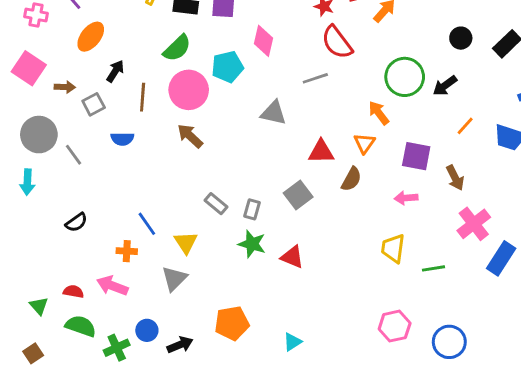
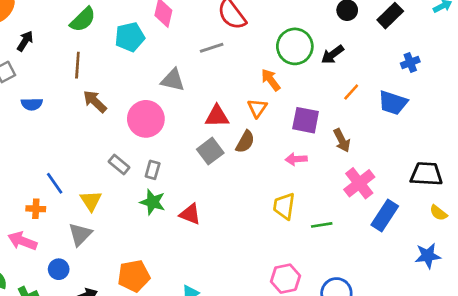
pink circle: (189, 90) -> (146, 119), moved
brown line: (143, 97) -> (77, 65), moved
gray square: (298, 195) -> (210, 151), moved
blue circle: (147, 330) -> (59, 269), moved

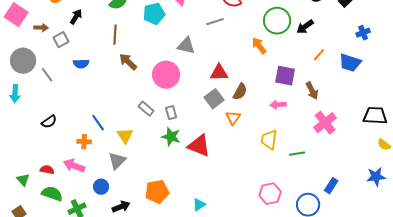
orange triangle: (257, 108) -> (233, 118), moved
gray rectangle: (153, 170) -> (171, 113), turned -32
red triangle: (190, 214) -> (199, 146), size x1.4
blue rectangle: (385, 216) -> (331, 186), moved, size x0.7

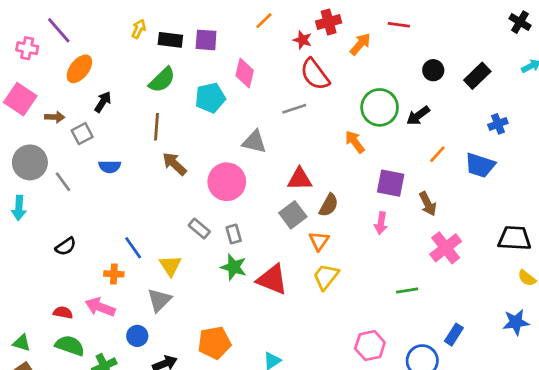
pink arrow: (278, 105) -> (381, 223), turned -77
yellow trapezoid: (269, 140) -> (326, 277), moved, turned 30
green triangle: (23, 180) -> (22, 343), moved, turned -32

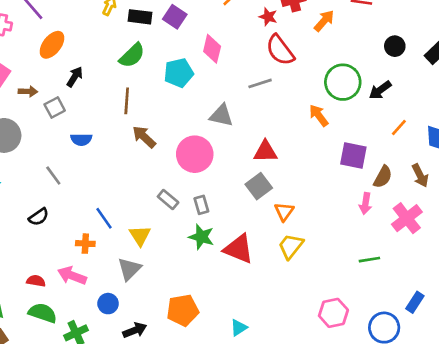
purple square: (206, 40) -> (175, 17), turned 30
gray line: (63, 182) -> (53, 176), moved
brown arrow: (428, 204) -> (420, 176), moved
brown semicircle: (329, 205) -> (383, 177), moved
pink arrow: (381, 223) -> (365, 204), moved

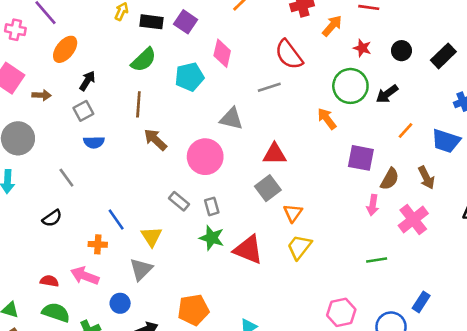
red star: (268, 17) -> (362, 48), moved
gray square: (55, 107) -> (83, 111), moved

